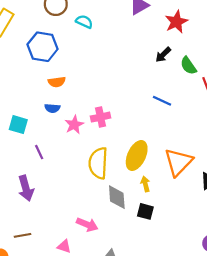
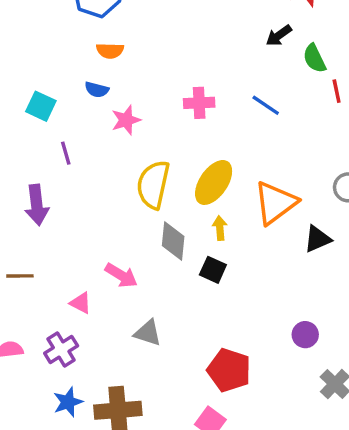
pink cross: (101, 117) -> (199, 103), moved

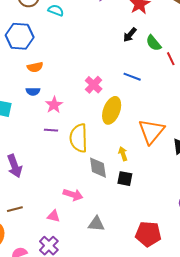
pink cross: (199, 103) -> (94, 85), turned -30
purple line: (66, 153) -> (51, 130), moved, turned -56
yellow ellipse: (214, 182) -> (112, 110), moved

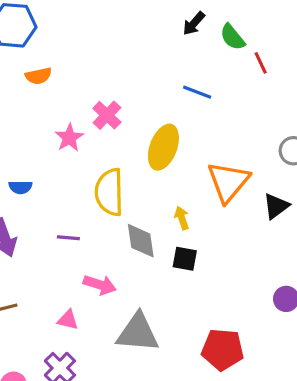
pink cross: (94, 85) -> (107, 115), moved
blue semicircle: (33, 91) -> (20, 187), moved
purple line: (51, 130) -> (68, 238), moved
gray triangle: (96, 224) -> (138, 333), size x1.6

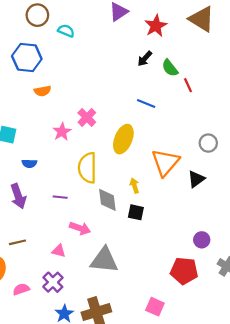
red pentagon: (223, 350) -> (184, 271), moved

